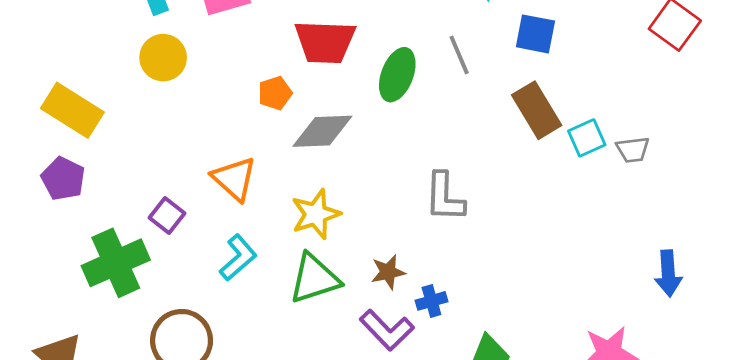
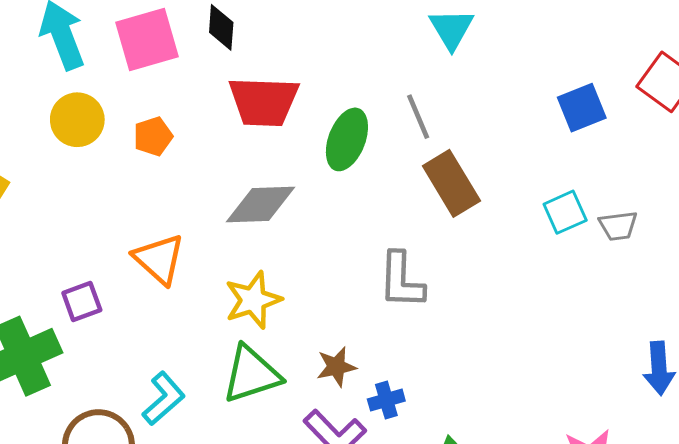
blue square: (535, 34) -> (582, 108), moved, turned -33
orange pentagon: (275, 93) -> (153, 136), moved
brown rectangle: (537, 110) -> (451, 183), moved
purple square: (167, 215) -> (82, 302), turned 32
cyan L-shape: (238, 258) -> (164, 398), moved

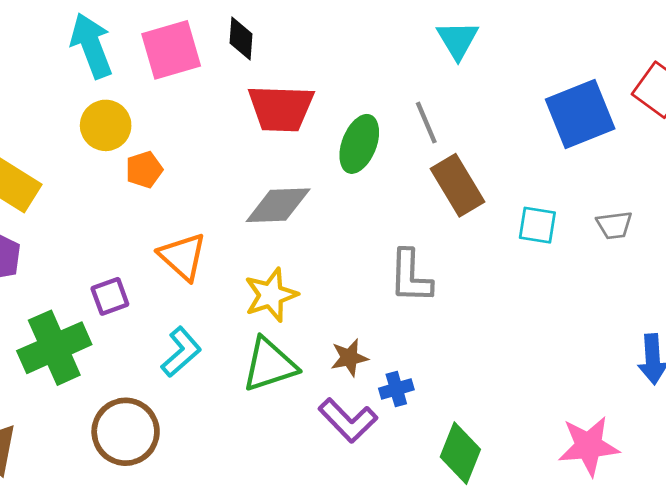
blue square: (582, 108) -> (580, 114), size x1.5
orange pentagon: (153, 136) -> (144, 170), moved
cyan square: (565, 212) -> (537, 225), moved, turned 33
cyan L-shape: (164, 398) -> (181, 352), moved

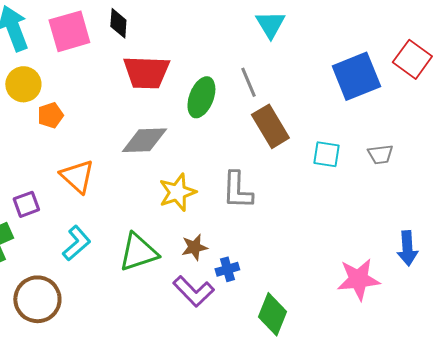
yellow star: (271, 295) -> (177, 192), moved
pink star: (589, 446) -> (358, 279), moved

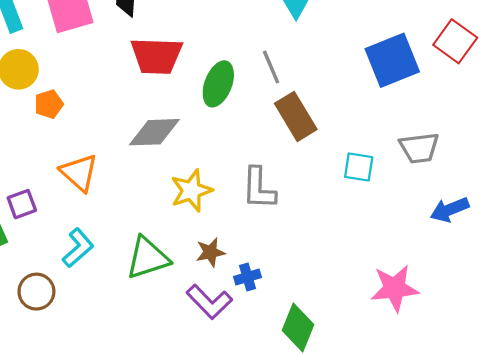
cyan square: (326, 154) -> (359, 167), moved
gray trapezoid: (380, 154) -> (419, 148), size x1.4
blue arrow: (407, 248) -> (450, 210), moved, turned 72
brown circle: (37, 299) -> (36, 292), moved, size x0.7

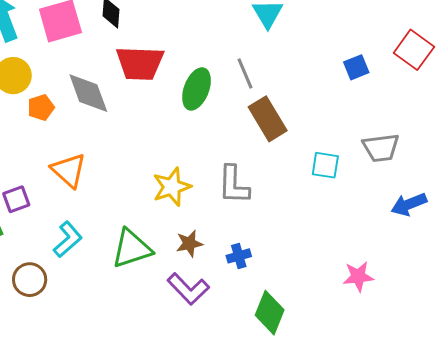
blue square: (392, 60) -> (356, 67), size x0.5
gray diamond: (154, 132) -> (88, 93), moved, turned 72
blue cross: (247, 277) -> (239, 256), moved
pink star: (395, 288) -> (358, 277), size x0.7

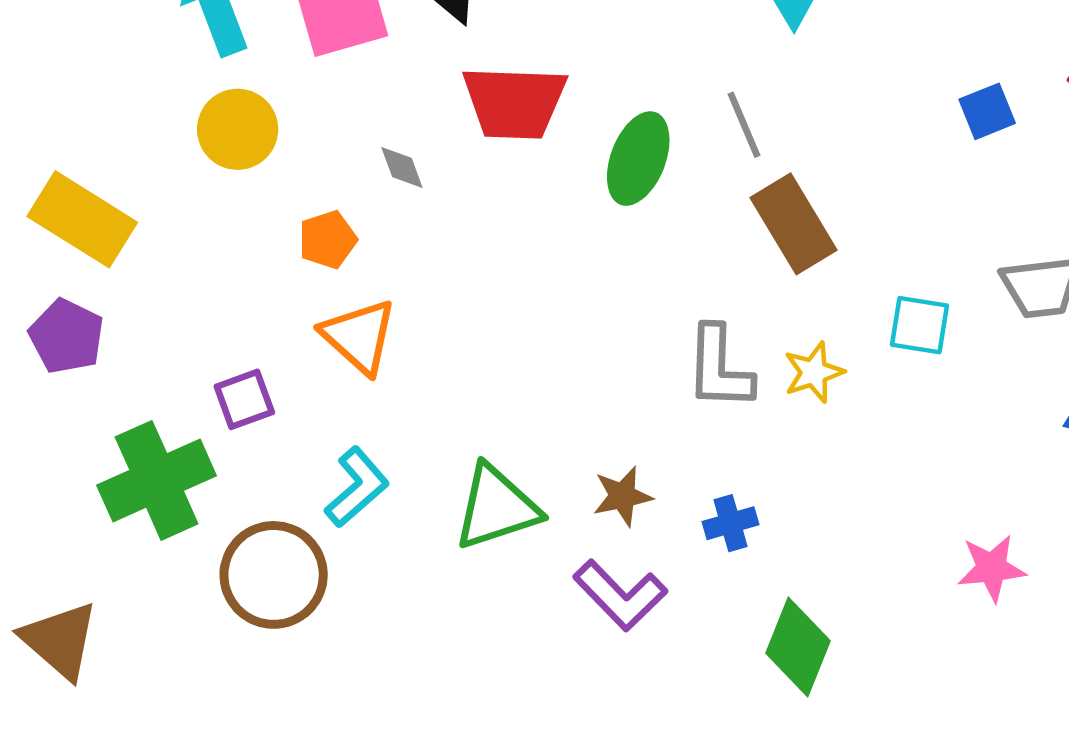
gray diamond: (88, 93) -> (402, 168), size x0.5
orange pentagon: (41, 107) -> (328, 240), moved
yellow star: (172, 187) -> (814, 372), moved, size x0.7
brown circle: (30, 280) -> (274, 575), size x1.4

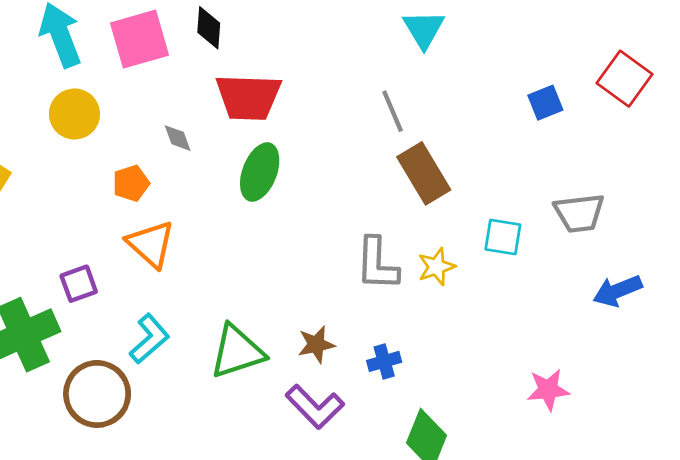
green ellipse: (638, 159) -> (260, 172), moved

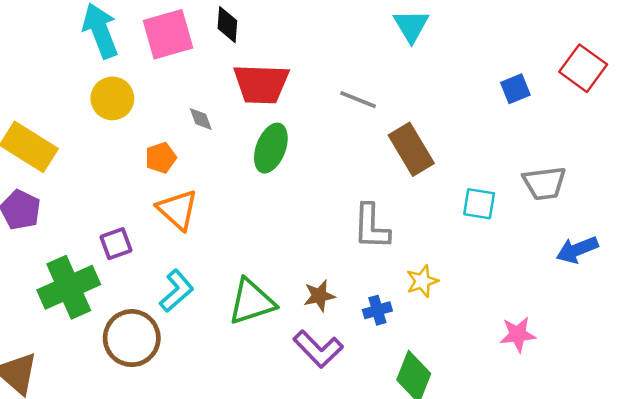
gray line: (393, 111) -> (358, 100), moved, turned -45
yellow star: (436, 267) -> (422, 281), moved

